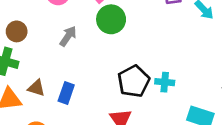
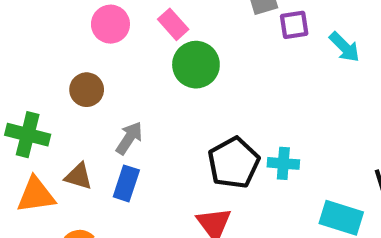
brown circle: (17, 31) -> (87, 90), moved
gray arrow: (68, 36) -> (129, 138), moved

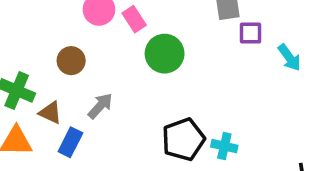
pink rectangle: (173, 24) -> (134, 19), moved
brown triangle: (79, 176) -> (50, 113), moved
blue rectangle: (126, 183) -> (70, 142), moved

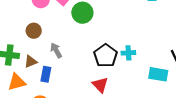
gray arrow: (100, 106) -> (56, 50), turned -56
brown triangle: (50, 113) -> (31, 62), turned -32

